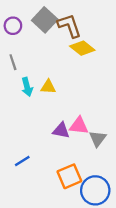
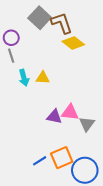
purple circle: (13, 26) -> (11, 38), moved
blue line: (22, 161) -> (40, 161), moved

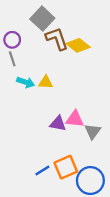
brown L-shape: (62, 23) -> (57, 39), moved
cyan arrow: (24, 78) -> (26, 82), turned -56

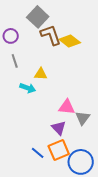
gray line: (12, 59) -> (15, 61), moved
cyan arrow: (26, 82) -> (28, 88), moved
purple triangle: (58, 124) -> (59, 128), moved, turned 35
blue line: (42, 170) -> (38, 153), turned 72

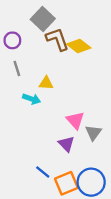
pink triangle: (67, 107) -> (75, 120), turned 42
orange square: (59, 150) -> (66, 183), moved

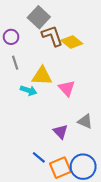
yellow triangle: (46, 83) -> (42, 76), size x1.5
pink triangle: (75, 120) -> (67, 88), moved
gray triangle: (93, 133) -> (85, 121), turned -42

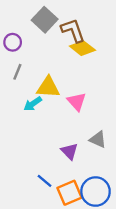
brown L-shape: (52, 36) -> (73, 30), moved
gray line: (15, 63) -> (17, 72), turned 40
cyan arrow: (29, 90) -> (33, 104), turned 126

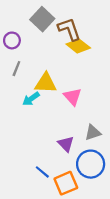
gray triangle: (98, 139) -> (93, 133), turned -42
blue circle: (96, 192) -> (91, 164), moved

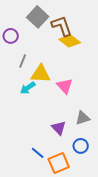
gray line: (16, 69) -> (23, 61), moved
blue circle: (91, 164) -> (81, 146), size x0.6

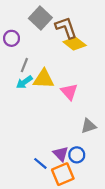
cyan arrow: (28, 88) -> (24, 82), moved
purple triangle: (59, 128) -> (61, 154), moved
blue circle: (81, 146) -> (77, 155), moved

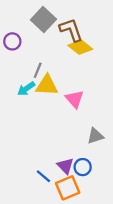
gray line: (24, 65) -> (38, 70), moved

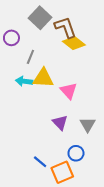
gray line: (38, 70) -> (30, 57), moved
cyan arrow: (26, 89) -> (24, 81), turned 42
gray triangle: (95, 136) -> (88, 125), turned -42
purple triangle: (65, 166) -> (60, 123), moved

